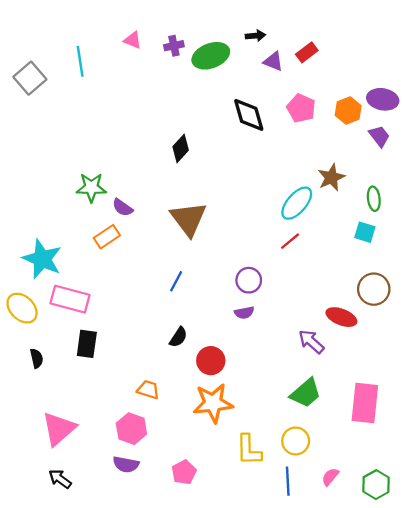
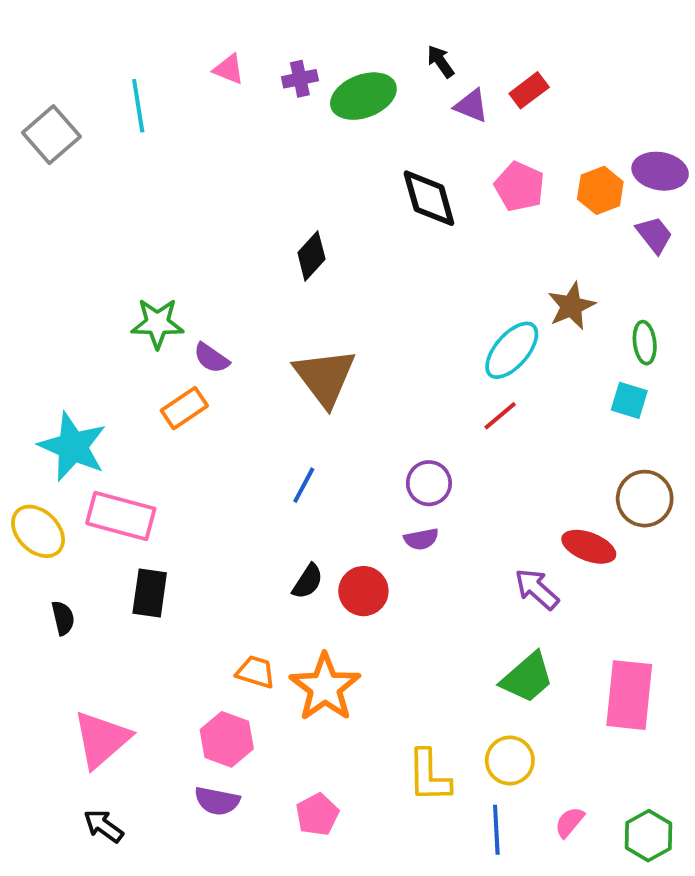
black arrow: (255, 36) -> (441, 61), turned -120
red circle: (211, 361) -> (363, 591), moved
orange star: (213, 403) -> (325, 687), moved, turned -30

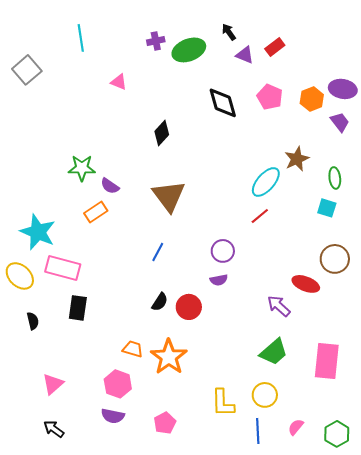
pink triangle: (229, 69) -> (119, 82), moved
cyan line: (138, 106) -> (81, 38), moved
pink triangle: (102, 739) -> (53, 384), size x0.7

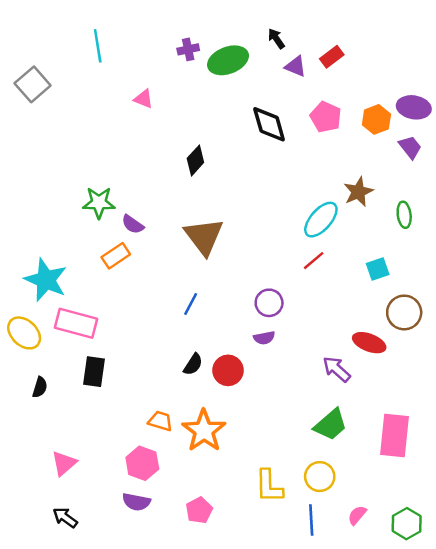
cyan square: (327, 208) -> (378, 269), moved, turned -36
black semicircle: (33, 321) -> (40, 387), turned 30

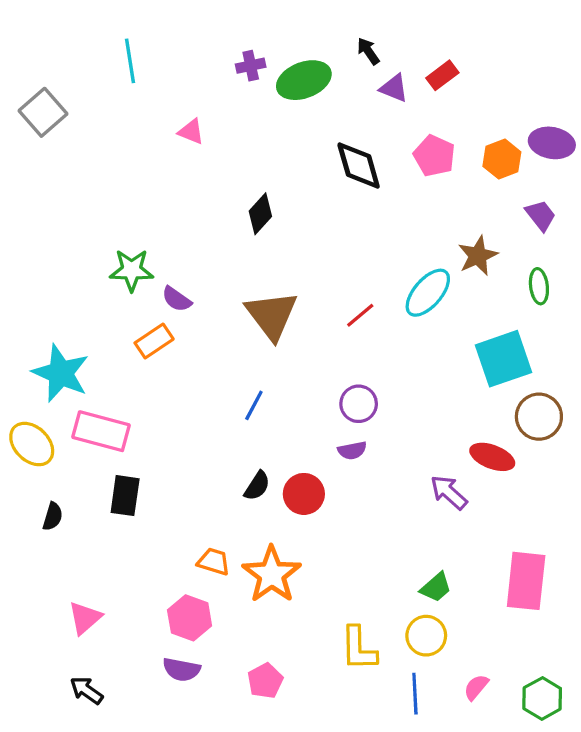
purple trapezoid: (410, 147) -> (541, 215), moved
red line: (314, 261) -> (360, 315), moved
cyan square: (378, 269) -> (504, 359), size x1.8
green trapezoid: (331, 425) -> (436, 587), moved, size x0.7

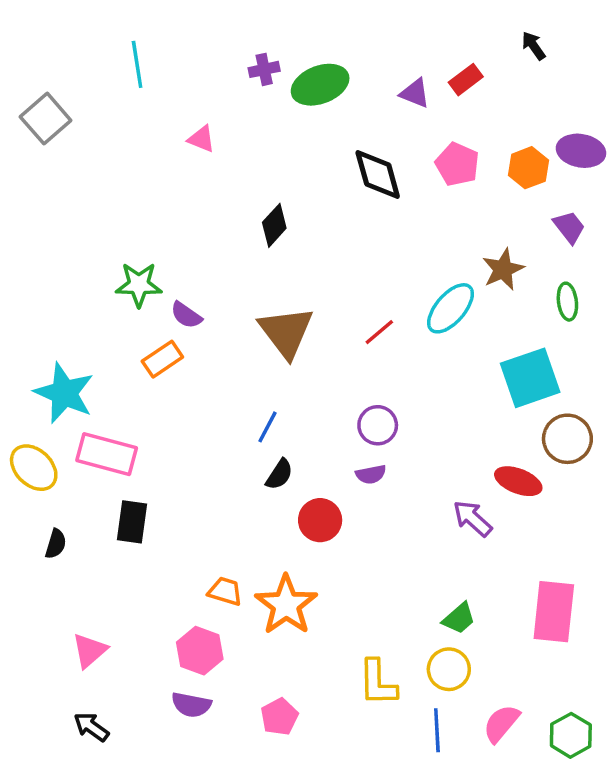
black arrow: (368, 51) -> (534, 46), moved
black semicircle: (257, 486) -> (279, 474), moved
pink semicircle: (476, 687) -> (501, 723), size x1.4

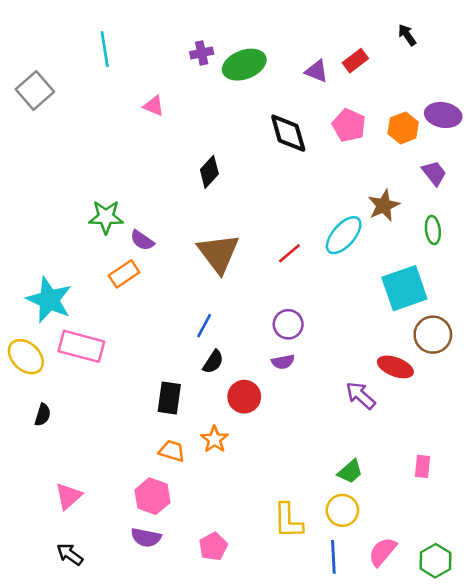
black rectangle: (132, 522) -> (169, 398), moved
orange star: (286, 605) -> (214, 439), moved, size x0.6
pink rectangle: (554, 612) -> (423, 466), size x0.5

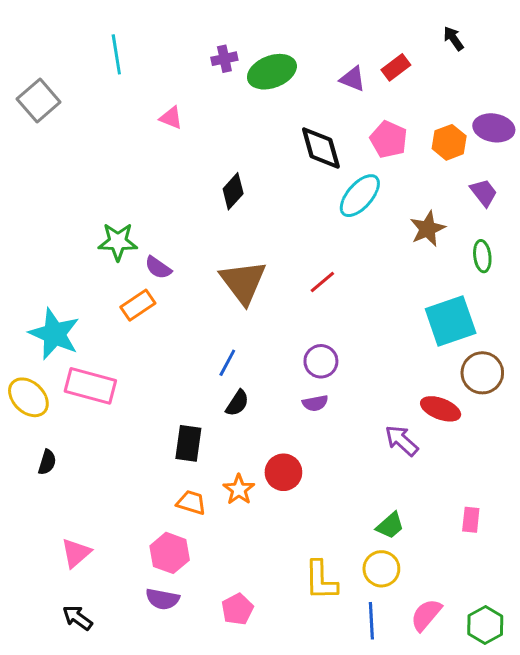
cyan ellipse: (344, 235) -> (360, 196), moved
red circle: (244, 397) -> (283, 472), moved

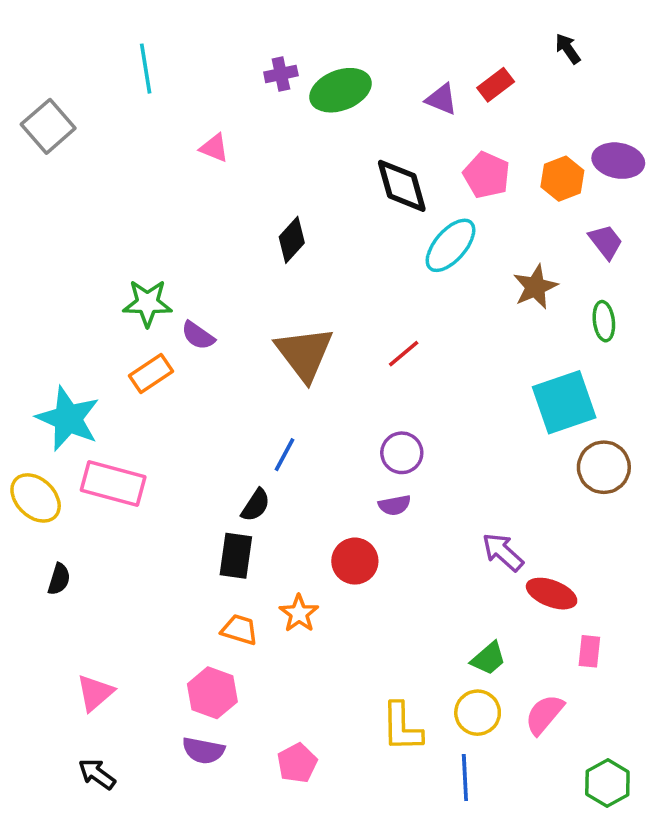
orange rectangle: (138, 305) -> (151, 373), moved
black semicircle: (237, 403) -> (256, 505), moved
red ellipse: (441, 409) -> (552, 594), moved
red circle: (283, 472) -> (355, 561), moved
pink semicircle: (426, 615) -> (544, 714), moved

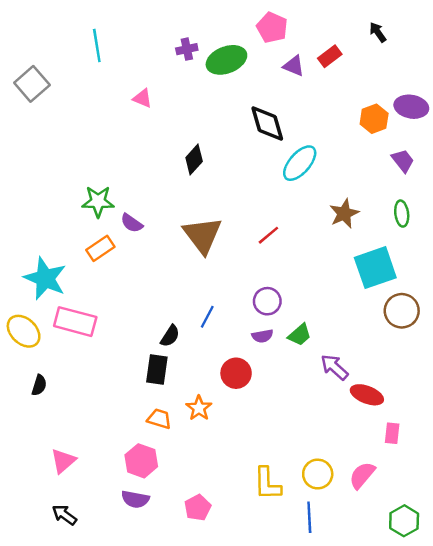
pink pentagon: (487, 175) -> (272, 27), moved
brown star: (535, 287) -> (344, 214), moved
blue line: (285, 455) -> (207, 317), moved
green trapezoid: (488, 658) -> (300, 335), moved

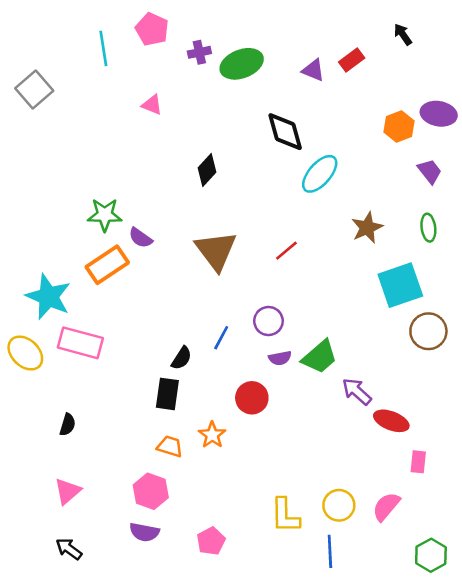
pink pentagon: (272, 27) -> (152, 29), moved
orange rectangle: (100, 248) -> (107, 265), size x1.4
purple circle: (267, 301) -> (268, 321), moved
green trapezoid: (300, 335) -> (320, 357), size x1.4
black semicircle: (39, 385) -> (68, 425), moved

